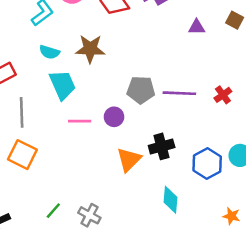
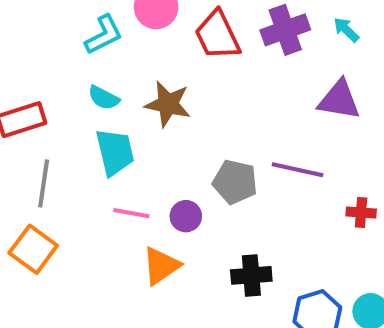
purple triangle: (197, 27) -> (339, 100), size x1.6
purple line: (179, 93) -> (298, 170), moved
red cross: (223, 95) -> (361, 212), turned 30
orange triangle: (129, 160) -> (161, 266), moved

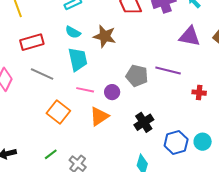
gray line: (44, 183) -> (42, 74), turned -75
orange square: (33, 249) -> (58, 112), moved
black cross: (251, 275) -> (144, 122), turned -30

